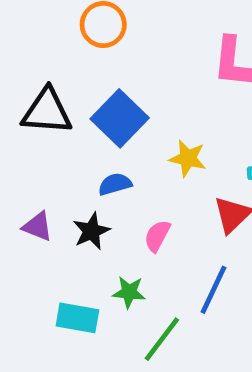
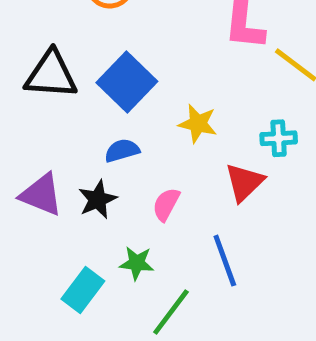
purple triangle: (37, 226) -> (41, 195), size x1.4
blue line: (214, 290) -> (225, 261), turned -45
cyan rectangle: (77, 318) -> (83, 290), turned -63

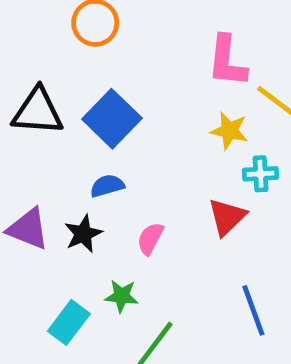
yellow star: (198, 124) -> (229, 131), moved
blue line: (225, 261) -> (253, 310), moved

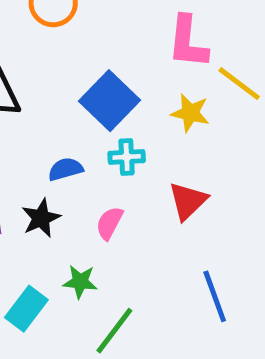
blue square: (112, 119) -> (109, 101), moved
cyan cross: (260, 174) -> (127, 157), moved

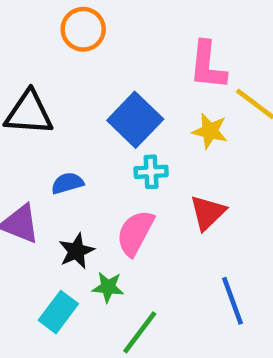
blue semicircle: (65, 169) -> (67, 183), moved
black star: (41, 218) -> (76, 251), moved
pink semicircle: (109, 223) -> (135, 233), size x1.5

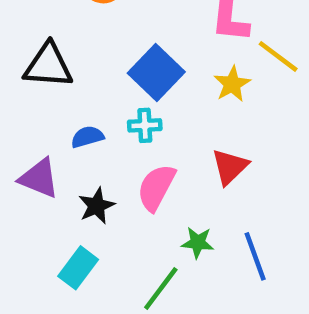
yellow star: (210, 131) -> (232, 84), turned 30
cyan cross: (151, 172) -> (145, 125), moved
green star: (108, 287) -> (198, 243), moved

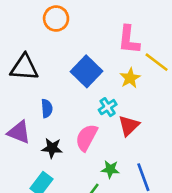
cyan cross: (145, 125) -> (108, 107), moved, turned -30
blue semicircle: (87, 137) -> (47, 108), turned 102
black star: (97, 206) -> (52, 148), turned 30

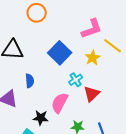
pink L-shape: (129, 40) -> (92, 29), turned -115
black star: (52, 148) -> (41, 118), moved

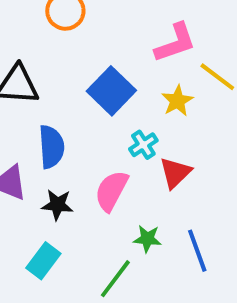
blue semicircle: (30, 81) -> (51, 147), size x1.5
black star: (41, 118) -> (57, 205), moved

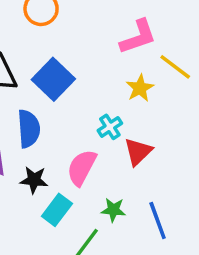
blue square: (111, 91) -> (53, 79), moved
cyan rectangle: (43, 261) -> (57, 210), moved

